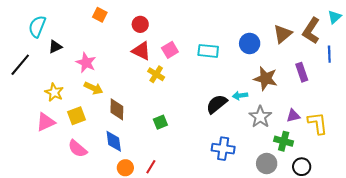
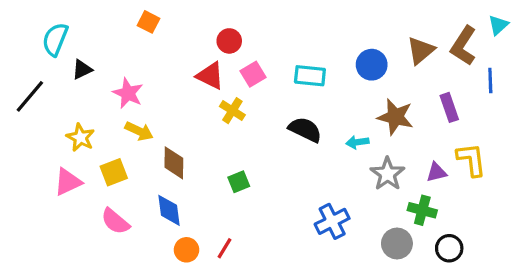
red circle: (140, 24) -> (229, 41), moved
black semicircle: (217, 104) -> (305, 130), moved, turned 65
yellow L-shape: (318, 123) -> (471, 160), moved
blue cross: (223, 149) -> (332, 221), turned -35

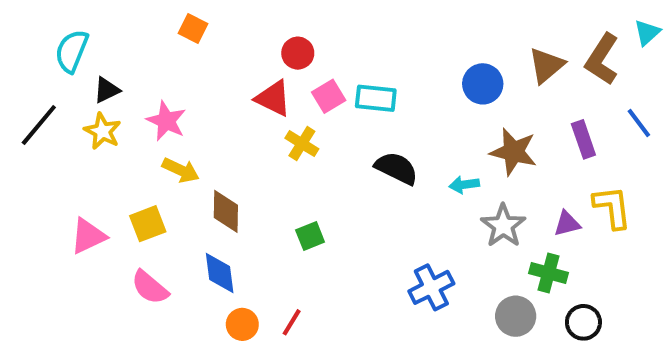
cyan rectangle: (310, 76) -> (376, 98), moved
blue line: (490, 81) -> (639, 123), moved, turned -35
yellow star: (80, 137) -> (103, 131), moved

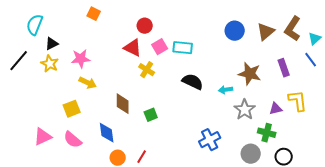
cyan triangle: (647, 33) -> (315, 39), moved
blue circle: (483, 84) -> (235, 31), moved
pink star: (166, 121) -> (81, 59), turned -30
brown diamond: (226, 211) -> (123, 104), moved
pink triangle: (88, 236) -> (43, 137), moved

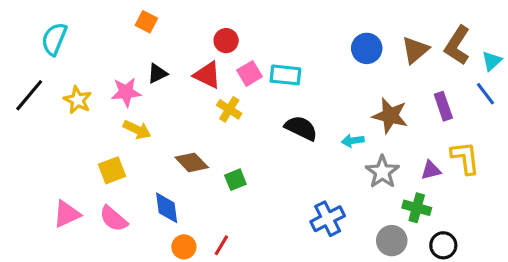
black triangle: (52, 44) -> (157, 73), moved
brown diamond: (123, 104) -> (192, 162), turned -45

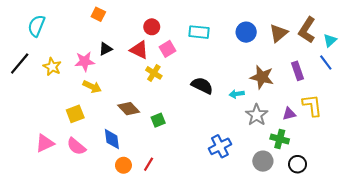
cyan rectangle: (285, 75) -> (199, 32), moved

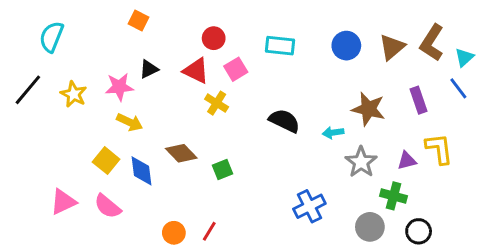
yellow square: (75, 114) -> (106, 161), turned -30
blue diamond: (112, 139) -> (141, 171), moved

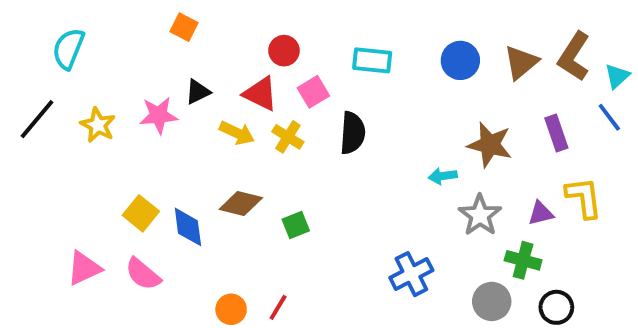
black semicircle: (284, 121) -> (353, 133), moved, turned 68
yellow arrow: (130, 122) -> (237, 133), moved
brown diamond: (181, 153) -> (241, 203), turned -32

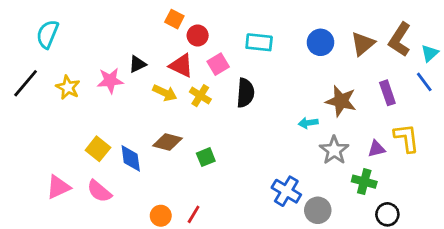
orange square: (184, 27) -> (174, 19), moved
blue cross: (411, 274) -> (286, 191), turned -32
gray circle: (492, 301) -> (318, 210), moved

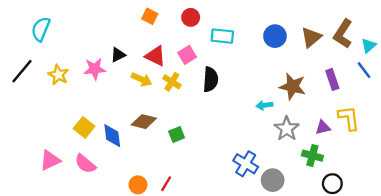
red circle: (198, 35) -> (191, 17), moved

